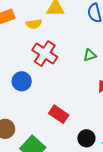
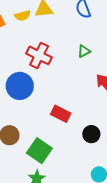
yellow semicircle: (34, 24) -> (23, 16), moved
blue circle: (22, 81) -> (20, 86), size x1.4

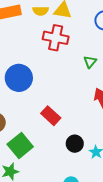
green triangle: (84, 51) -> (90, 62), turned -40
red cross: (39, 55) -> (56, 38), moved, turned -30

